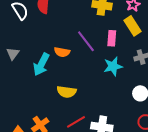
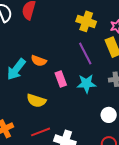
pink rectangle: (112, 38) -> (61, 79), moved, turned -35
purple line: (86, 41) -> (85, 53), moved

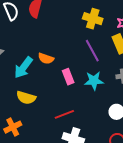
yellow semicircle: (36, 101) -> (26, 98), moved
red line: (41, 132) -> (64, 114), moved

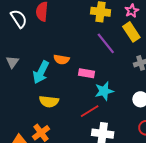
pink rectangle: (68, 77) -> (87, 73), turned -49
cyan star: (94, 81) -> (104, 91), moved

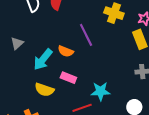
purple line: (106, 43) -> (86, 35), moved
pink rectangle: (87, 73) -> (68, 78), moved

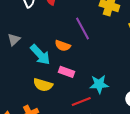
cyan arrow: (43, 59) -> (40, 55), turned -80

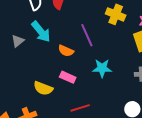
cyan arrow: (40, 55) -> (41, 32), moved
cyan star: (99, 84) -> (102, 68), moved

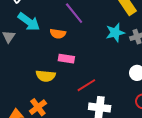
cyan star: (102, 68) -> (115, 33), moved

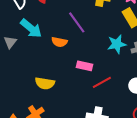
pink rectangle: (66, 59) -> (84, 66), moved
red line: (86, 85) -> (102, 82), moved

